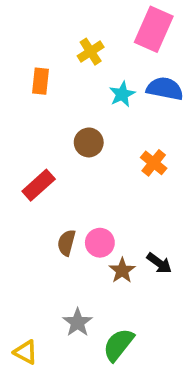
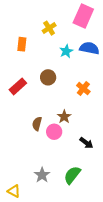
red rectangle: (39, 185) -> (18, 86), moved
brown semicircle: (66, 243) -> (37, 124), moved
brown star: (122, 271) -> (64, 117), moved
green semicircle: (118, 345) -> (72, 175), moved

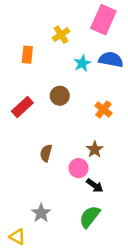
brown star: (64, 117) -> (95, 149), moved
pink circle: (54, 132) -> (78, 168), moved
black arrow: (86, 143) -> (95, 186), moved
gray star: (42, 175) -> (41, 213), moved

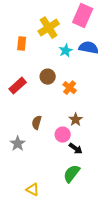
yellow cross: (61, 35) -> (49, 28), size x1.5
orange cross: (103, 109) -> (70, 88), moved
gray star: (41, 213) -> (18, 144), moved
yellow triangle: (17, 237) -> (33, 190), moved

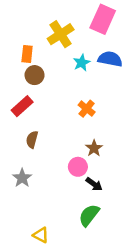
brown circle: (48, 77) -> (35, 75), moved
brown semicircle: (37, 123) -> (32, 140), moved

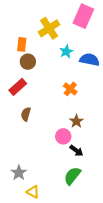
blue semicircle: (110, 59) -> (90, 60), moved
gray star: (22, 178) -> (19, 173), moved

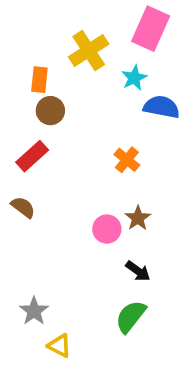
cyan star: (66, 52) -> (134, 78), moved
brown semicircle: (26, 114) -> (23, 207), moved, turned 112
pink circle: (63, 136) -> (107, 229), moved

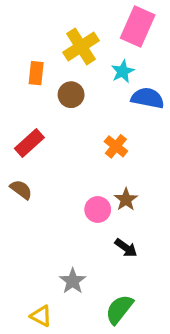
brown circle: (50, 111) -> (71, 95), moved
gray star: (34, 311) -> (73, 281), moved
green semicircle: (131, 316) -> (119, 309), moved
yellow triangle: (59, 346) -> (41, 316), moved

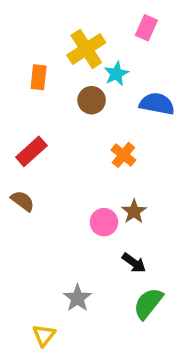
pink rectangle: (138, 26) -> (146, 28), size x0.6
cyan star: (123, 71) -> (116, 74), moved
brown circle: (71, 95) -> (92, 100), moved
green semicircle: (119, 309) -> (148, 303), moved
yellow triangle: (41, 316) -> (44, 335), turned 40

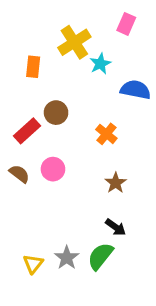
brown circle: (92, 100) -> (56, 113), moved
pink circle: (104, 222) -> (53, 169), moved
green semicircle: (148, 303) -> (100, 256), moved
yellow triangle: (44, 335) -> (33, 264), moved

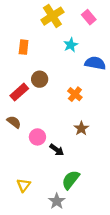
pink rectangle: (126, 24) -> (89, 17), turned -64
yellow cross: (74, 42) -> (52, 16), moved
pink circle: (53, 169) -> (37, 137), moved
black arrow: (116, 227) -> (57, 150), moved
gray star: (67, 258) -> (57, 201), moved

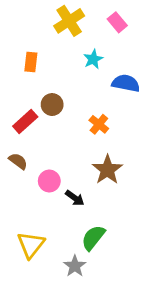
brown star: (81, 128) -> (107, 170), size x1.5
yellow triangle: (24, 185) -> (31, 245), size x1.5

